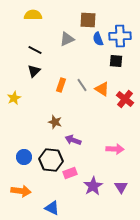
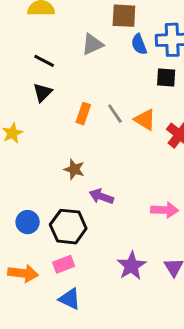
pink rectangle: (70, 173) -> (64, 264), moved

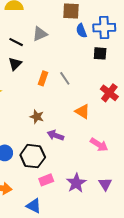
gray triangle: (92, 44) -> (40, 34), moved
orange triangle: (145, 120) -> (82, 112), moved
pink arrow: (165, 210) -> (99, 145), turned 30
pink rectangle: (64, 264) -> (46, 180), moved

